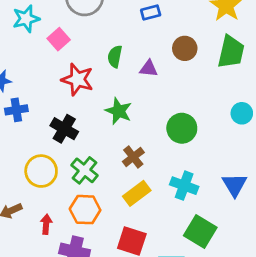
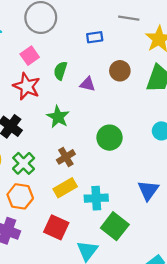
pink square: (59, 39) -> (30, 56), moved
cyan cross: (184, 186) -> (96, 198), moved, turned -30

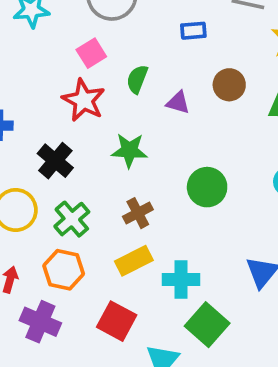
green star: (58, 117) -> (129, 150), turned -30

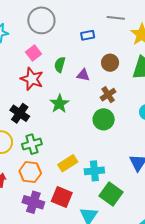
green star: (129, 150) -> (59, 104), turned -30
brown cross: (138, 213) -> (108, 95), moved
green cross: (72, 219) -> (32, 144), turned 30
purple cross: (40, 322) -> (33, 202), moved

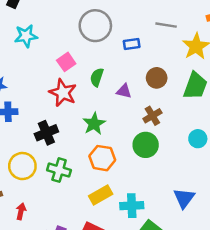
gray circle: (41, 20) -> (95, 26), moved
black cross: (20, 113) -> (46, 133), turned 30
green cross: (32, 144) -> (59, 170), turned 30
orange hexagon: (30, 172) -> (102, 158), moved

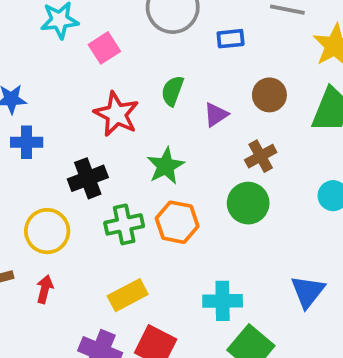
pink square: (66, 62) -> (104, 48), moved
purple triangle: (124, 91) -> (216, 115), turned -49
green cross: (59, 170) -> (124, 224), moved, turned -30
yellow rectangle: (101, 195) -> (128, 295), moved
red arrow: (21, 211) -> (45, 289), moved

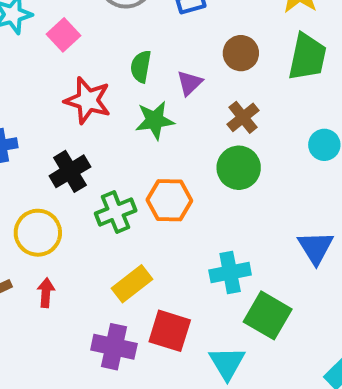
green star: (166, 166) -> (155, 120), moved, turned 30

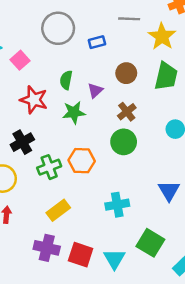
green square: (268, 315) -> (150, 243), moved
red square: (170, 331) -> (81, 255), moved

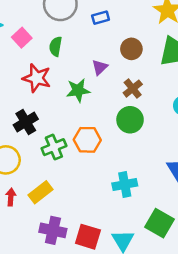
green semicircle: (66, 80) -> (56, 46), moved
yellow rectangle: (58, 210) -> (40, 192), moved

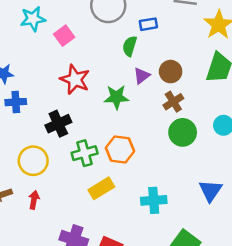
green semicircle: (56, 46) -> (130, 46), moved
brown circle: (131, 49) -> (171, 72), moved
green circle: (130, 120) -> (183, 132), moved
yellow rectangle: (40, 192) -> (101, 188), moved

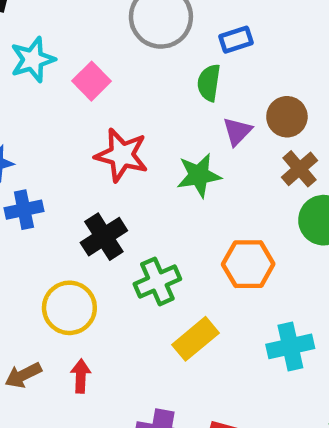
orange hexagon: (120, 149) -> (248, 264), moved

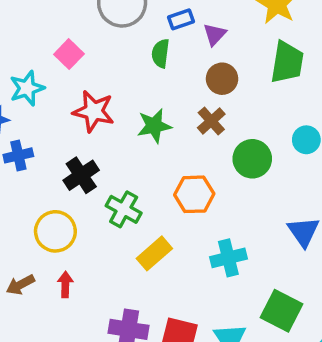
cyan star: (33, 60) -> (27, 88), moved
purple triangle: (237, 131) -> (215, 34), moved
brown cross: (300, 169) -> (211, 121), moved
green cross: (157, 281) -> (124, 209), turned -36

